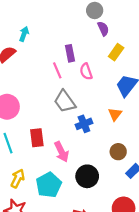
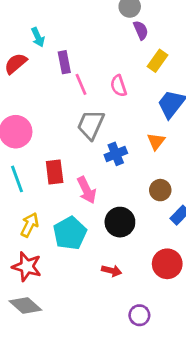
cyan arrow: (24, 34) -> (38, 37), turned 136
purple rectangle: (70, 53) -> (64, 62), moved
gray trapezoid: (65, 101) -> (91, 125), turned 60

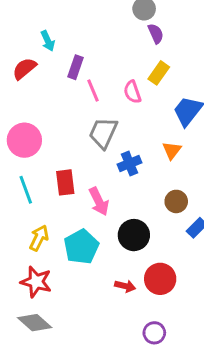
yellow rectangle: (157, 61) -> (159, 73), moved
purple rectangle: (64, 62) -> (75, 67), turned 30
red circle: (167, 264) -> (160, 279), moved

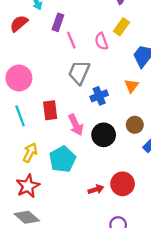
black circle: (134, 235) -> (104, 135), moved
red star: (36, 282) -> (28, 186), turned 30
red arrow: (125, 286) -> (96, 189), turned -32

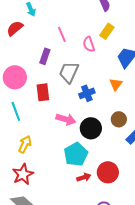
purple rectangle: (58, 22) -> (45, 56), moved
pink line: (71, 40) -> (62, 34), moved
red rectangle: (50, 110) -> (43, 92), moved
pink arrow: (76, 125) -> (66, 119), turned -48
cyan pentagon: (62, 159) -> (76, 154), moved

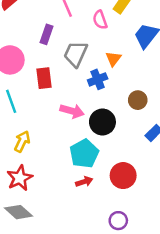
orange triangle: (116, 84) -> (113, 59), moved
brown circle: (119, 119) -> (138, 100), moved
red arrow: (84, 177) -> (84, 182), moved

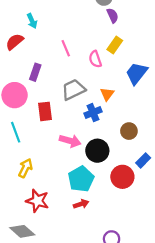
purple rectangle: (46, 34) -> (35, 72), moved
gray trapezoid: (76, 54) -> (73, 90), turned 40
red circle: (123, 176) -> (122, 177), moved
red star: (20, 178) -> (37, 201), moved, turned -30

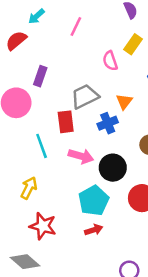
cyan arrow: (32, 21) -> (36, 16), turned 72
pink line: (66, 48) -> (76, 27), moved, turned 49
red rectangle: (45, 111) -> (66, 122), moved
cyan line: (16, 132) -> (42, 146), moved

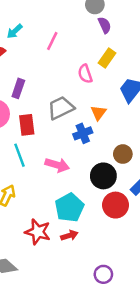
red rectangle: (66, 122) -> (27, 125), moved
black circle: (113, 168) -> (103, 176), moved
red star: (43, 226) -> (38, 232), moved

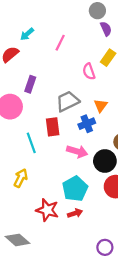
red rectangle: (27, 125) -> (53, 127), moved
pink arrow: (57, 165) -> (77, 151), moved

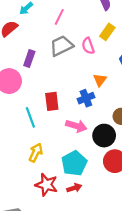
gray trapezoid: (68, 101) -> (61, 46), moved
yellow arrow: (21, 178) -> (36, 153), moved

